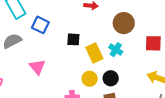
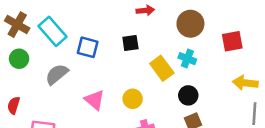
black square: (73, 39) -> (130, 43), moved
yellow circle: (90, 79) -> (133, 99), moved

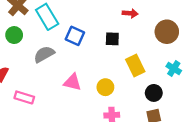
cyan cross: (187, 59) -> (174, 69), moved
pink triangle: (95, 100) -> (73, 82), turned -36

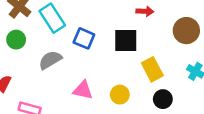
black square: (112, 39) -> (126, 40), size x1.5
black circle: (154, 93) -> (163, 99), moved

